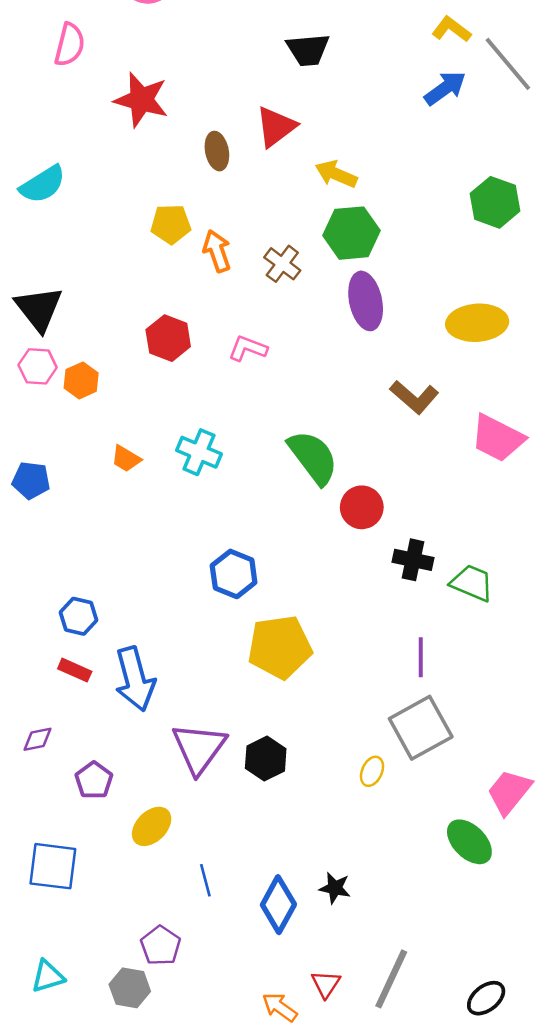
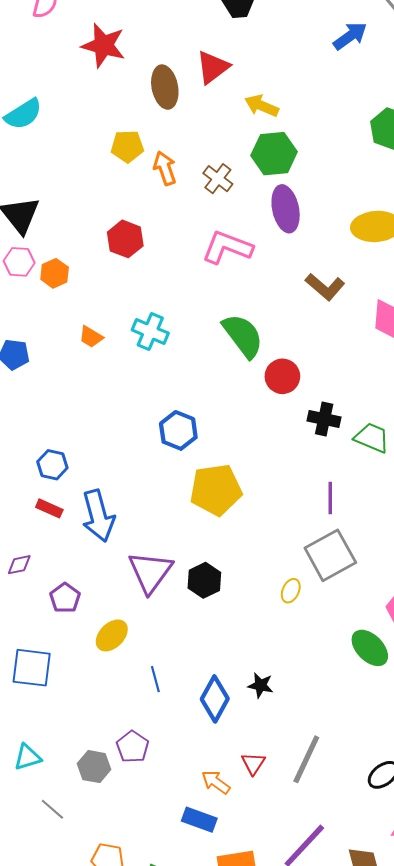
brown ellipse: (217, 151) -> (165, 87), size x1.4
pink L-shape: (248, 348) -> (227, 247), moved, size x1.6
purple pentagon: (161, 946) -> (133, 747), moved

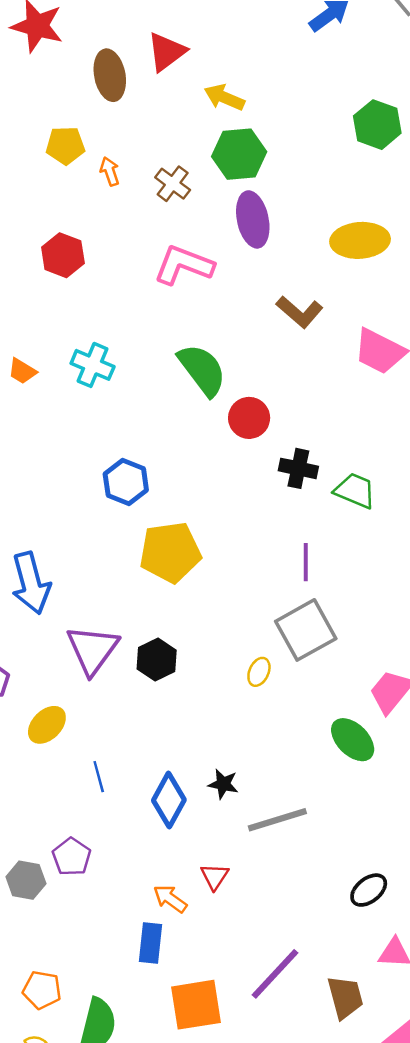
orange arrow: (165, 168) -> (110, 171), size x0.7
gray line: (306, 759) -> (277, 820), moved, turned 48
blue rectangle: (199, 820) -> (150, 943), turned 76

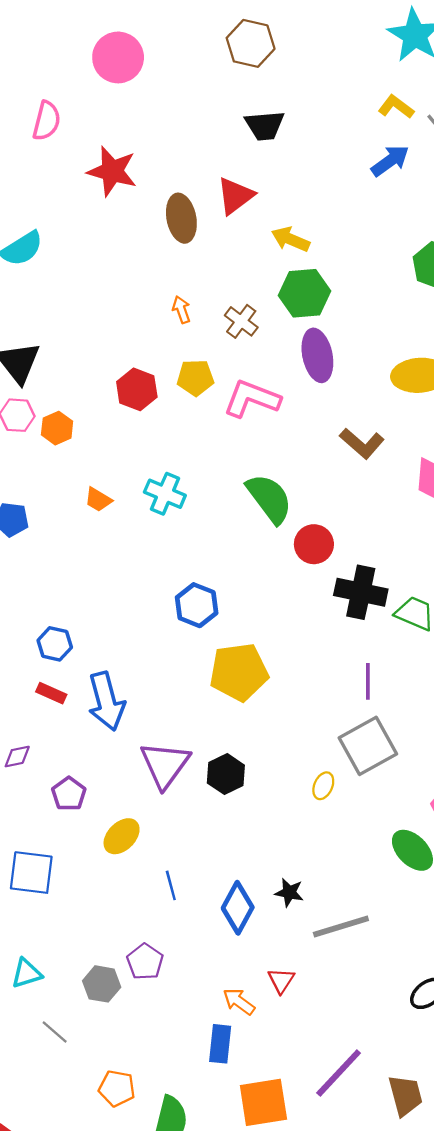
yellow pentagon: (65, 145) -> (195, 378), moved
black cross: (298, 468) -> (361, 592), size x1.4

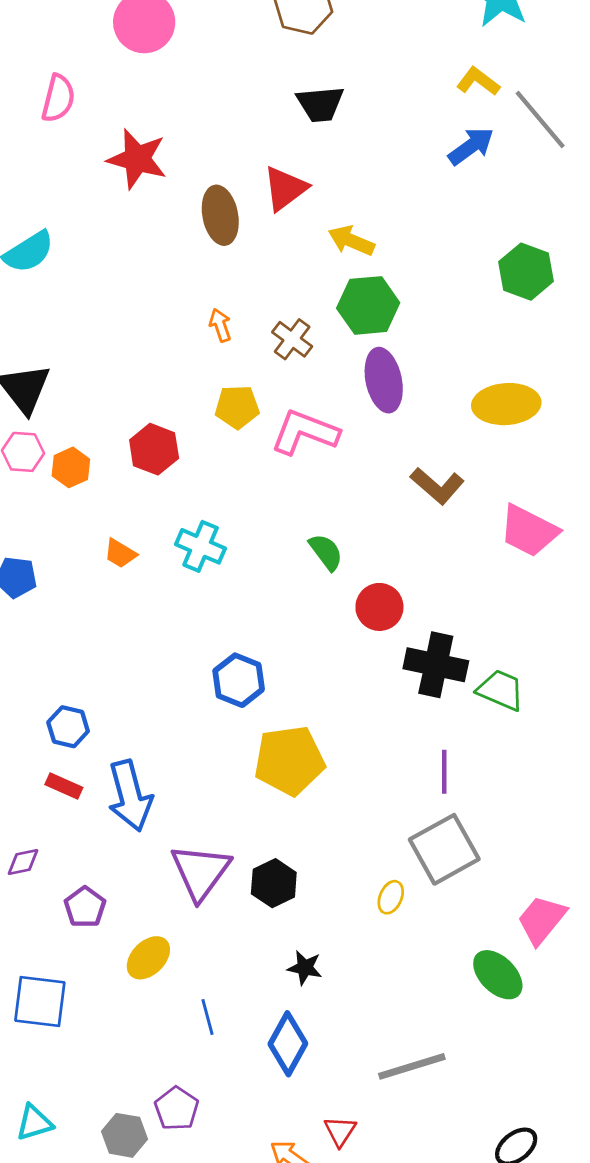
red hexagon: (137, 389) -> (154, 449), moved
green semicircle: (269, 498) -> (326, 552), size x0.6
black star: (289, 893) -> (305, 968), moved

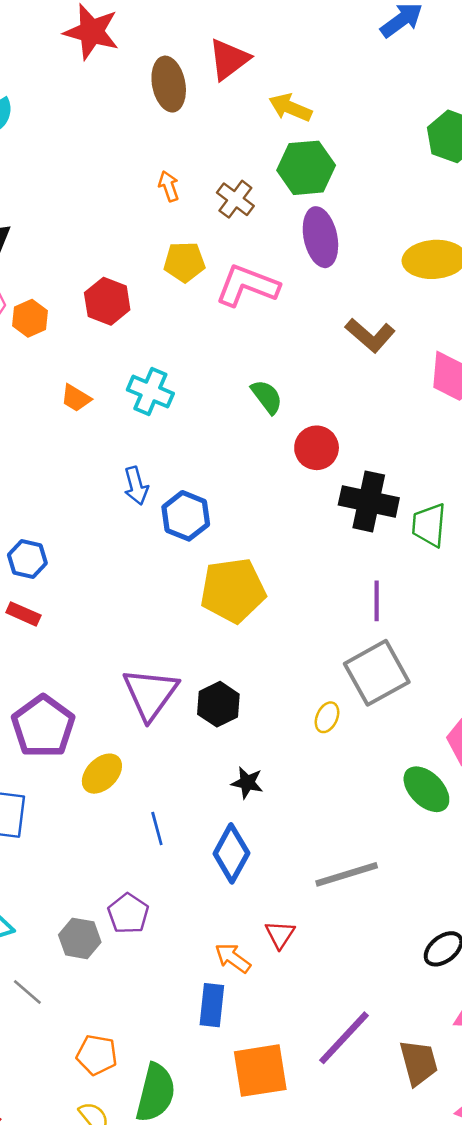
green trapezoid: (501, 690) -> (429, 525), turned -108
blue arrow: (130, 796) -> (136, 486), moved, size x0.6
purple pentagon: (85, 907) -> (43, 726), size x1.6

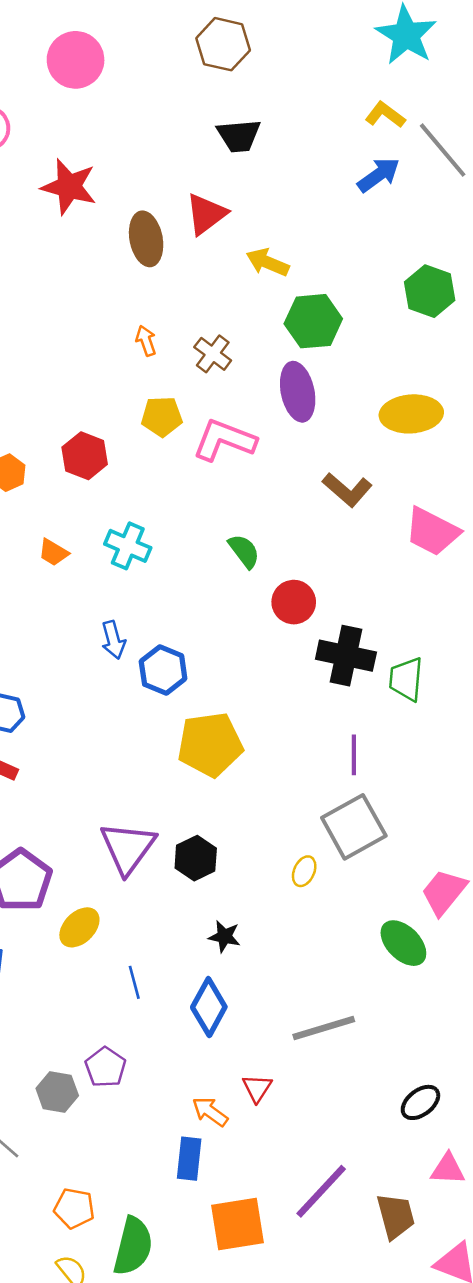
green hexagon: (306, 168) -> (313, 321), moved

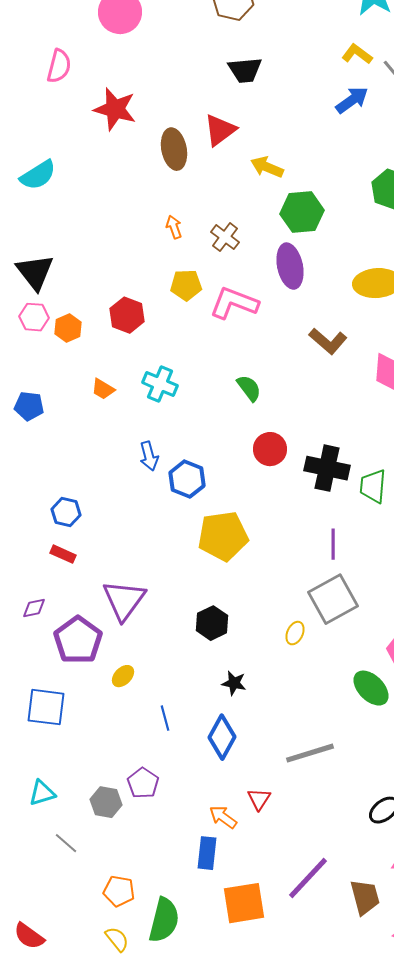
red circle: (294, 602) -> (270, 449), moved
purple triangle: (128, 848) -> (124, 600), moved
yellow ellipse: (79, 927) -> (123, 676), size x0.7

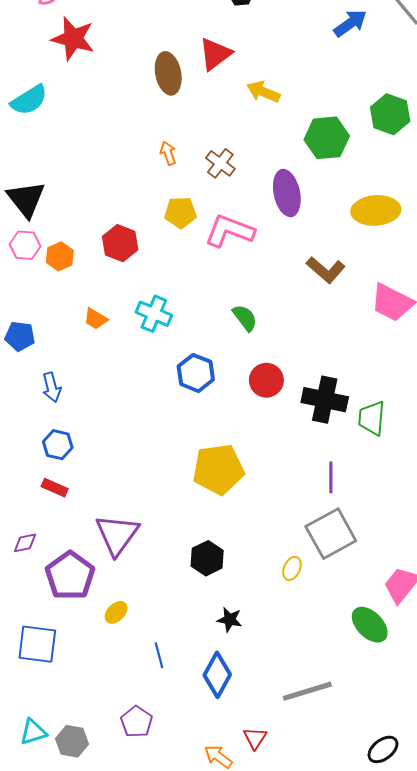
red star: (115, 109) -> (73, 39), moved
green hexagon: (302, 212) -> (327, 138), moved
blue arrow: (149, 456) -> (52, 387), moved
blue hexagon: (187, 479) -> (196, 373), moved
gray hexagon: (106, 802) -> (72, 741), moved

